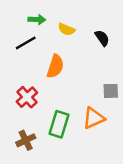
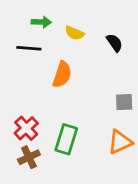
black line: (26, 43) -> (29, 48), turned 35
red cross: (27, 97) -> (26, 128), moved
orange triangle: (94, 118) -> (120, 142), moved

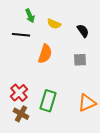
green arrow: (41, 22) -> (30, 16), turned 64
gray square: (124, 102) -> (80, 60), moved
brown cross: (29, 157) -> (21, 114), turned -35

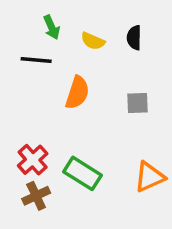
black semicircle: (83, 31) -> (134, 38), moved, turned -144
green rectangle: (48, 101) -> (83, 173), turned -75
brown cross: (21, 114) -> (36, 196), turned 35

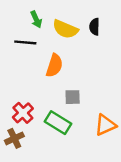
yellow semicircle: (93, 41) -> (65, 29), size x1.5
gray square: (138, 103) -> (73, 97), moved
brown cross: (36, 196) -> (14, 138), moved

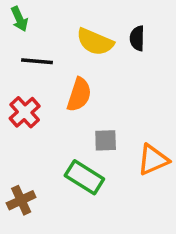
green arrow: (36, 19) -> (19, 19), moved
red cross: (23, 113) -> (25, 112), moved
orange triangle: (105, 125) -> (153, 160), moved

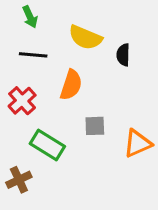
green arrow: (19, 19) -> (30, 17), moved
black semicircle: (137, 38) -> (123, 55), moved
green rectangle: (84, 177) -> (47, 145), moved

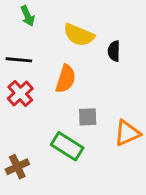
black line: (33, 55) -> (19, 60), moved
green rectangle: (47, 145) -> (67, 146), moved

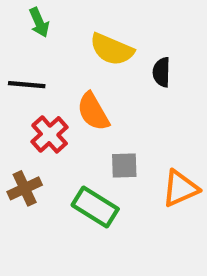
orange semicircle: (66, 79) -> (93, 112), turned 132
red cross: (20, 94) -> (50, 134), moved
brown cross: (17, 167) -> (25, 188), moved

